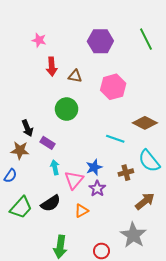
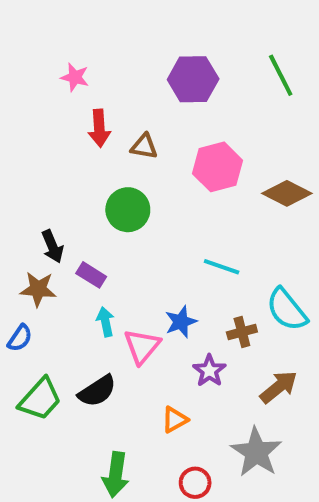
brown diamond: (145, 123) -> (287, 193), moved
purple star: (97, 188) -> (209, 371), moved
orange triangle: (81, 211) -> (175, 420), moved

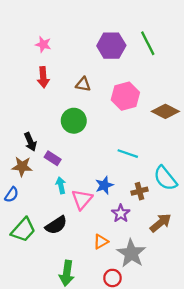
green line: (281, 75) -> (148, 43), moved
red arrow: (99, 128) -> (43, 77), moved
gray star: (256, 452) -> (131, 253), moved

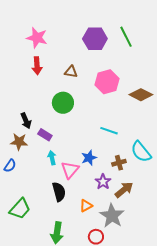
pink star: (43, 44) -> (37, 38), size x1.5
brown arrow: (161, 223) -> (124, 190), moved
black semicircle: (56, 225) -> (59, 192), moved, turned -72
green trapezoid: (23, 230) -> (20, 209), moved

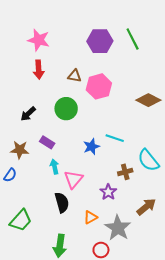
pink hexagon: (107, 82) -> (99, 86), moved
black arrow: (26, 121) -> (28, 114), moved, turned 70
blue star: (89, 158) -> (91, 147), moved
brown arrow: (124, 190) -> (146, 207), moved

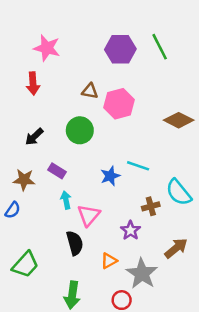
red arrow: (39, 70) -> (33, 83), moved

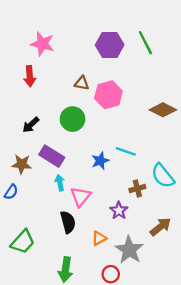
purple rectangle: (57, 171) -> (52, 156), size x1.5

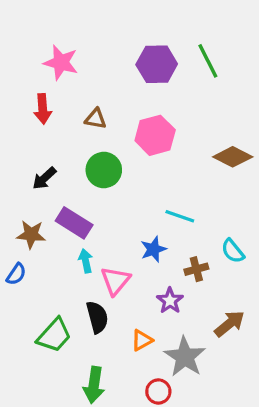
brown triangle: (82, 83) -> (96, 119), moved
blue star: (100, 161) -> (153, 249), moved
cyan semicircle: (163, 176) -> (233, 251), size x0.7
green trapezoid: (23, 242) -> (54, 335), moved

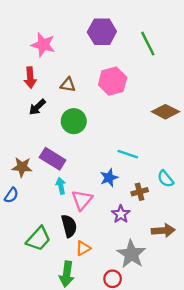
purple hexagon: (157, 64) -> (102, 32), moved
pink hexagon: (155, 135) -> (113, 81), moved
black arrow: (44, 178) -> (37, 107), moved
brown arrow: (229, 324) -> (163, 231), turned 35
orange triangle: (142, 340) -> (83, 248), moved

